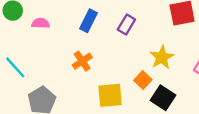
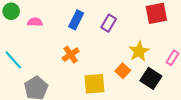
black square: (163, 98) -> (151, 78), moved

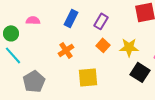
green circle: (11, 11) -> (11, 33), moved
yellow star: (139, 51) -> (129, 47), turned 30
orange square: (123, 71) -> (103, 45), moved

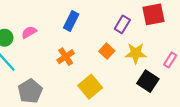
pink semicircle: (33, 20) -> (29, 32), moved, turned -32
purple rectangle: (101, 21) -> (122, 24), moved
yellow square: (88, 77) -> (90, 87), turned -35

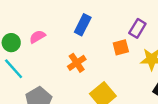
orange square: (107, 51) -> (121, 47), moved, turned 32

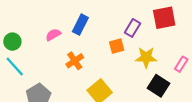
pink semicircle: (37, 37) -> (53, 35), moved

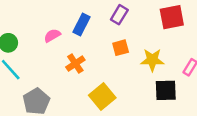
purple rectangle: (132, 28) -> (119, 15), moved
black square: (159, 86) -> (166, 90), turned -35

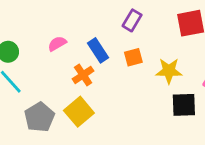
blue rectangle: (81, 24) -> (98, 50), moved, turned -60
yellow square: (102, 96) -> (79, 112), moved

